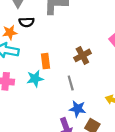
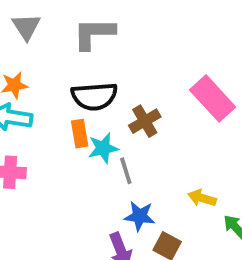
black semicircle: (27, 22) -> (94, 96), moved, size x1.6
cyan star: (35, 79) -> (103, 148), moved

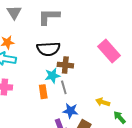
brown cross: (145, 121) -> (65, 65), moved, turned 35
orange rectangle: (80, 134) -> (43, 92), moved

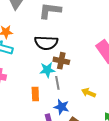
orange rectangle: (43, 92) -> (35, 94), moved
yellow arrow: (103, 102) -> (89, 93), moved

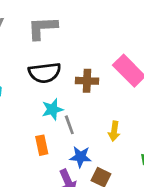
brown cross: (61, 61) -> (87, 81), moved
yellow arrow: (89, 93) -> (114, 131), turned -96

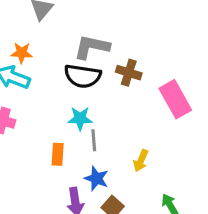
gray L-shape: (42, 28) -> (92, 47), moved
brown cross: (87, 81) -> (129, 73), moved

